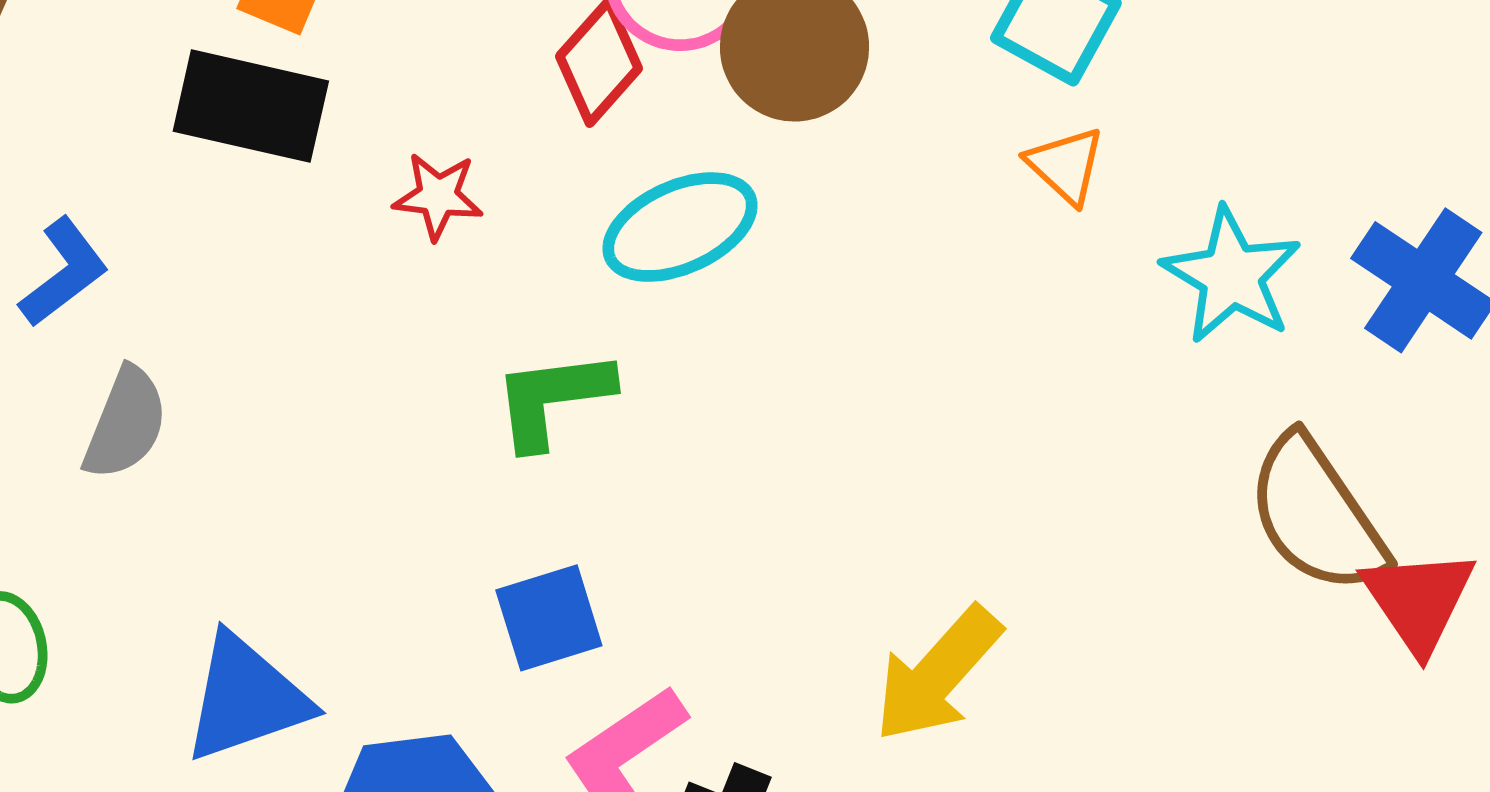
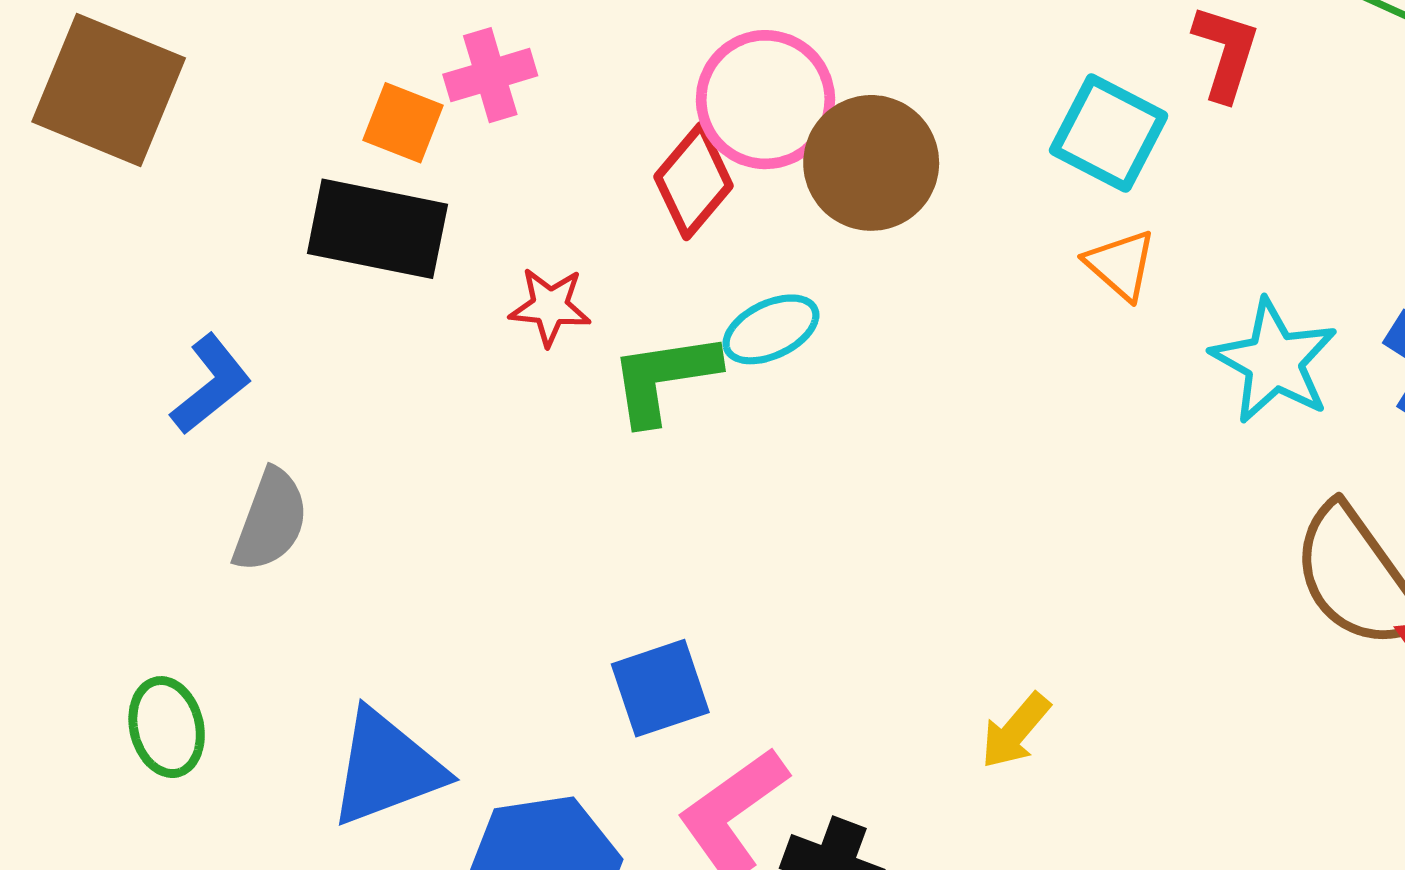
cyan ellipse: (680, 227) -> (771, 329), size x0.7
green L-shape: (553, 399) -> (664, 378), moved
yellow arrow: (938, 674) -> (1015, 731), size x0.6

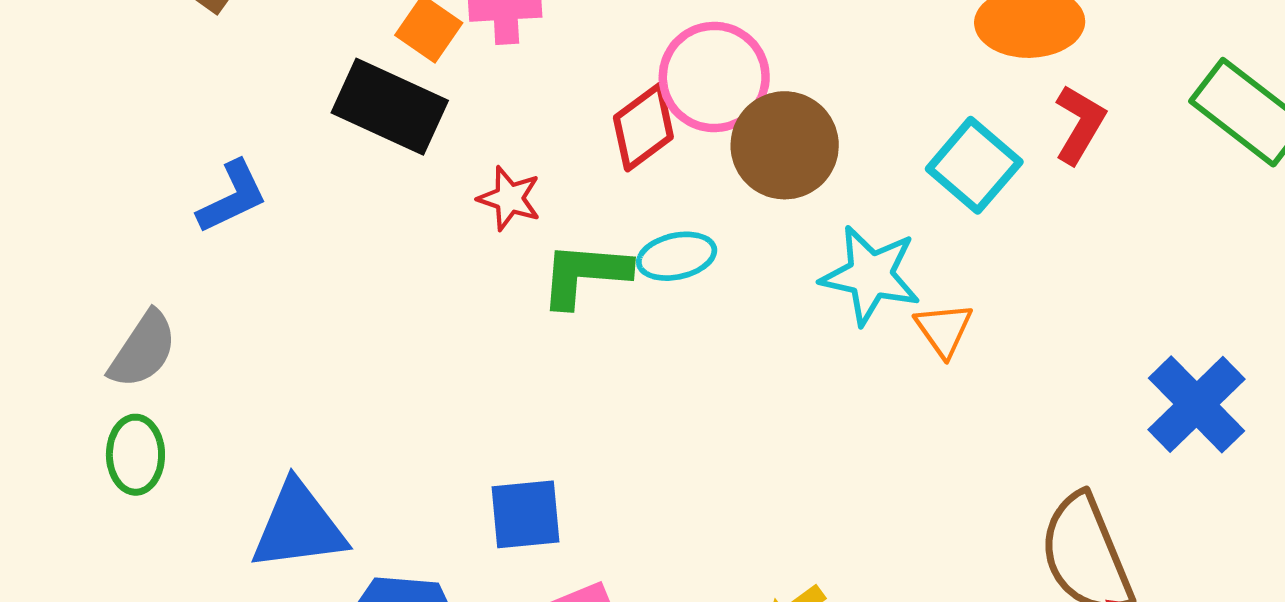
orange triangle: (1121, 265) -> (944, 330), moved
cyan star: (1274, 361) -> (870, 275), moved, turned -30
gray semicircle: (271, 520) -> (143, 350), moved

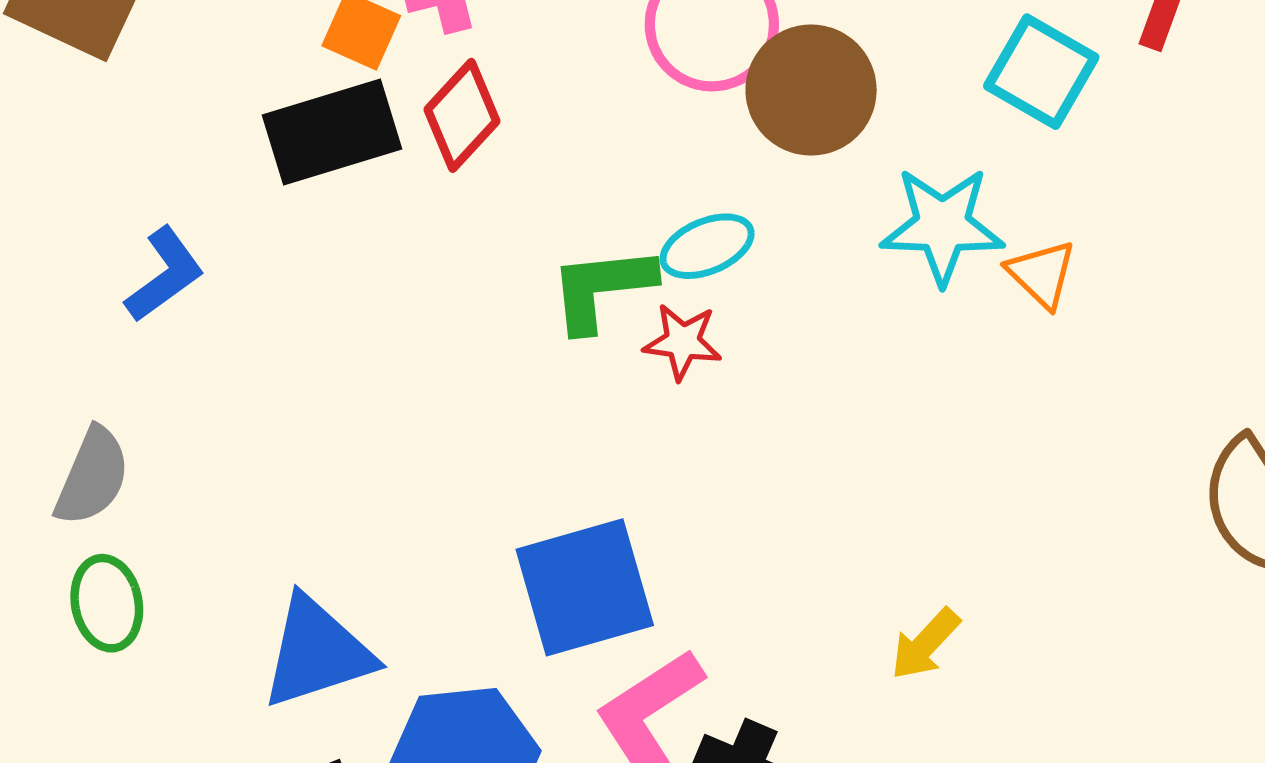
black rectangle: (390, 107) -> (332, 132), turned -31
red diamond: (643, 127) -> (462, 115), moved
red star: (509, 198) -> (683, 342), moved
blue square: (525, 514) -> (585, 587), size x1.5

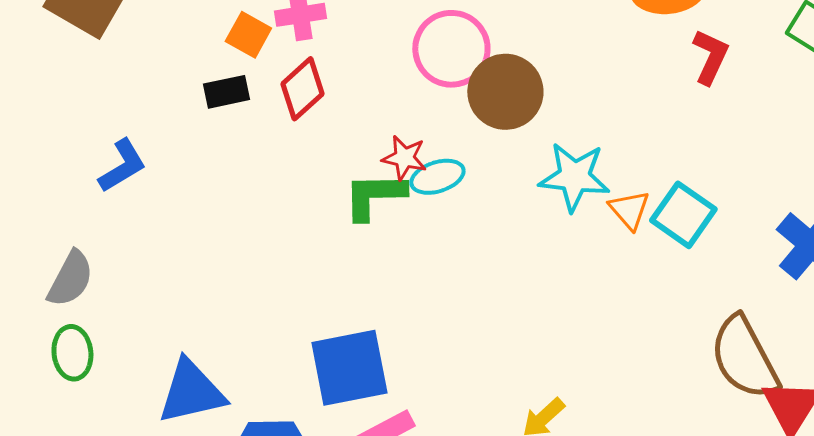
cyan square: (1041, 72) -> (683, 215), moved
black rectangle: (332, 132) -> (226, 92), size x0.6
red star: (683, 342) -> (404, 158), moved

